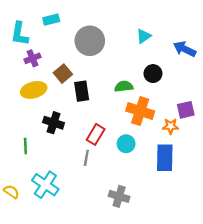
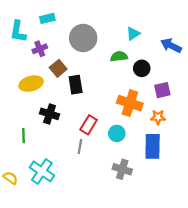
purple cross: (32, 58) -> (40, 49), moved
green semicircle: (124, 86) -> (119, 56), moved
purple square: (186, 110) -> (162, 90), moved
gray cross: (119, 196) -> (122, 169), moved

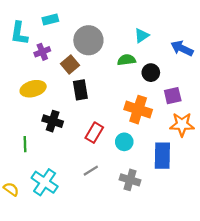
brown square: (58, 68) -> (70, 64), moved
orange star: (158, 117) -> (182, 125), moved, size x1.5
gray line: (80, 146) -> (91, 171), moved, turned 48

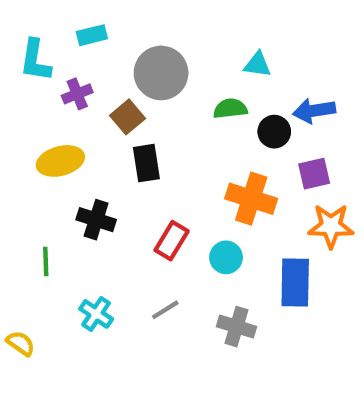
cyan triangle: (142, 36) -> (257, 65), turned 42
blue arrow: (182, 48) -> (314, 111), moved, turned -35
cyan cross: (45, 182) -> (96, 314), moved, size x0.7

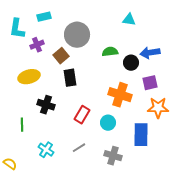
cyan triangle: (257, 65) -> (129, 20), moved

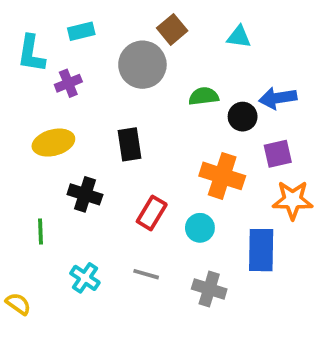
brown square: (61, 56) -> (172, 29), moved
gray line: (79, 148) -> (146, 274), turned 48

